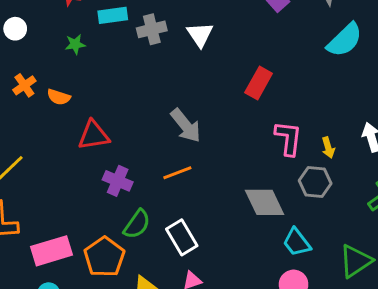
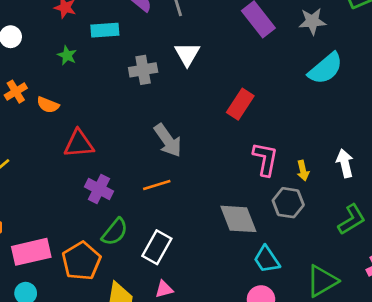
gray cross: (152, 29) -> (143, 70), moved
green star: (75, 44) -> (67, 55), turned 30
white rectangle: (182, 237) -> (157, 247), turned 56

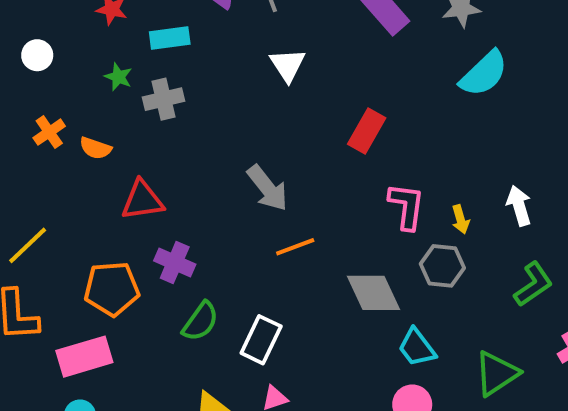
gray cross: (143, 70) -> (164, 99), moved
orange line: (157, 185) -> (295, 247), moved
orange pentagon: (81, 261) -> (112, 289), moved, turned 30

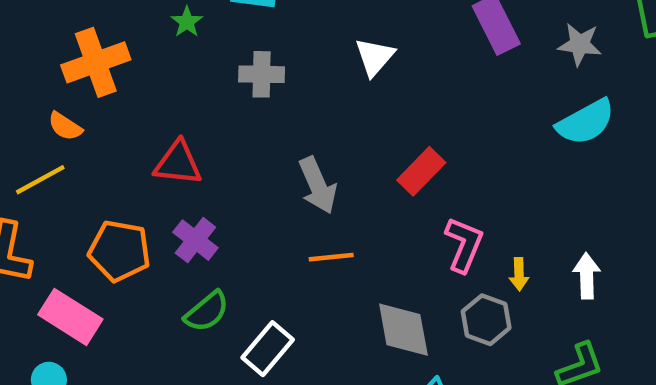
gray cross: (164, 99) -> (262, 74), moved
red rectangle: (367, 131) -> (421, 171), moved
orange cross: (49, 132) -> (96, 62), size x1.8
orange semicircle: (96, 148) -> (65, 126), moved
pink rectangle: (84, 357) -> (70, 317), turned 34

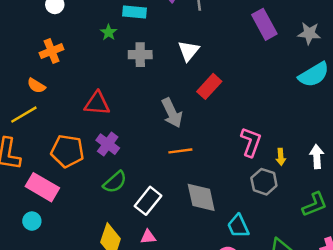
green star: (187, 22) -> (109, 32), moved
white triangle: (375, 57) -> (189, 51), moved
orange cross: (96, 62) -> (52, 51), size x0.7
red rectangle: (421, 171) -> (209, 86), moved
gray diamond: (403, 330) -> (201, 197), moved

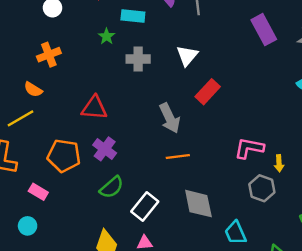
pink L-shape: (251, 142) -> (249, 148), turned -100
pink rectangle: (42, 187) -> (38, 192), size x0.6

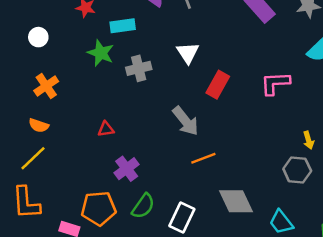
green star: (107, 36) -> (101, 53), size x1.5
red triangle: (94, 108) -> (106, 129), size x0.6
pink L-shape: (249, 148) -> (275, 83), moved
purple cross: (105, 149) -> (127, 169), turned 30
orange pentagon: (64, 156) -> (99, 208), moved

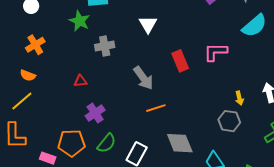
gray cross: (139, 68) -> (105, 46), moved
red rectangle: (218, 85) -> (180, 61), moved, turned -55

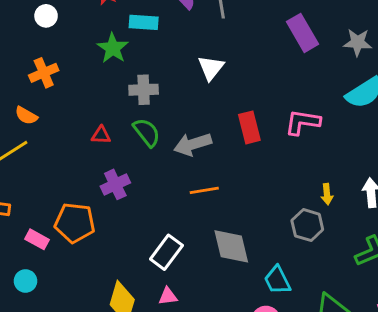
gray arrow: (143, 78) -> (193, 144), turned 100
green semicircle: (107, 143) -> (147, 132), moved, turned -85

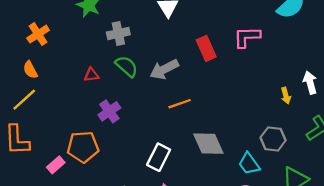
orange semicircle: (26, 116) -> (30, 70), turned 42
yellow arrow: (327, 194) -> (286, 96), moved
gray hexagon: (307, 225) -> (273, 139), moved
pink rectangle: (37, 239) -> (56, 165), turned -60

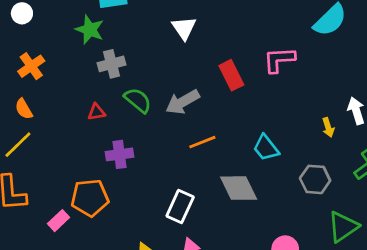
gray cross: (118, 33) -> (112, 64), moved
purple cross: (109, 111) -> (120, 154), turned 30
cyan trapezoid: (249, 164) -> (266, 148), moved

